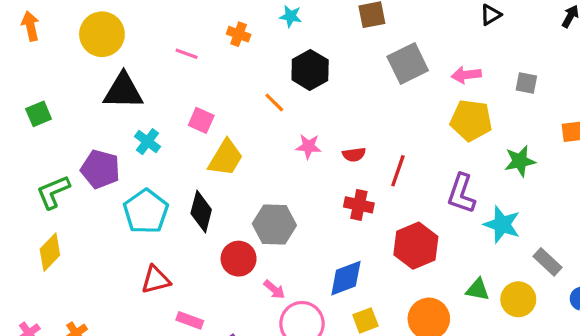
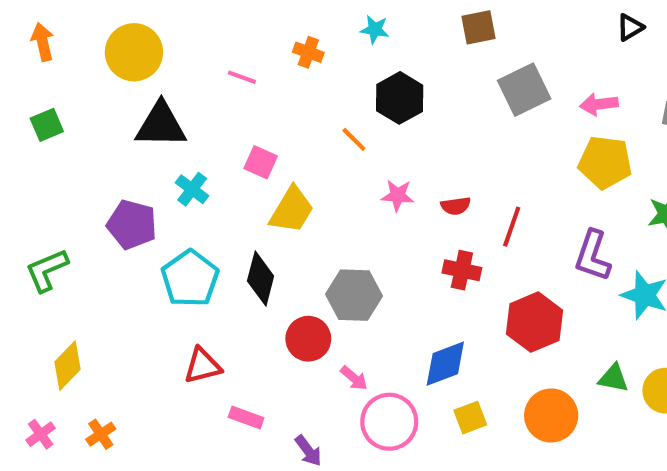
green square: (39, 114) -> (47, 125), moved
green L-shape: (53, 192) -> (47, 270), moved
yellow diamond: (50, 252) -> (68, 366), moved

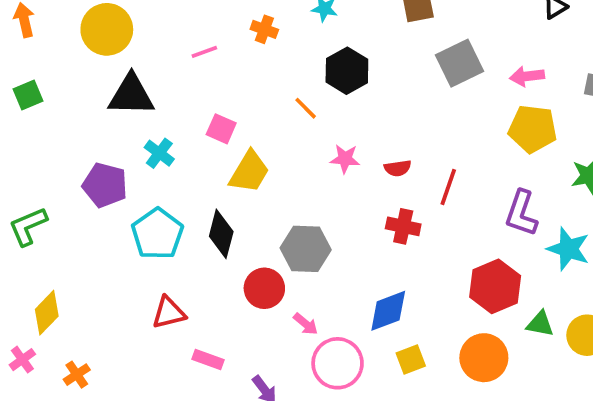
pink line: (242, 77) -> (204, 52), turned -40
red hexagon: (535, 322) -> (495, 286), moved
pink cross: (41, 434) -> (22, 360), moved

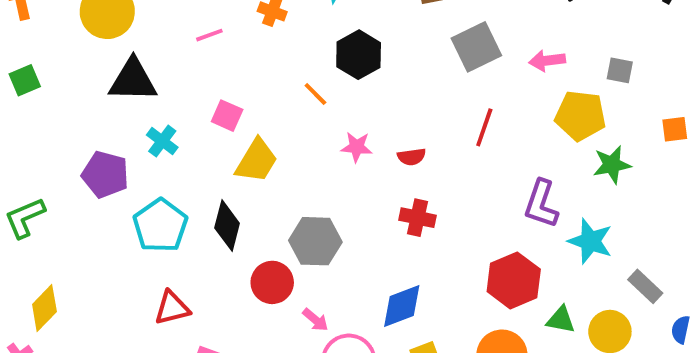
yellow pentagon: (533, 129) -> (580, 116), moved
red line: (448, 187) -> (484, 127), moved

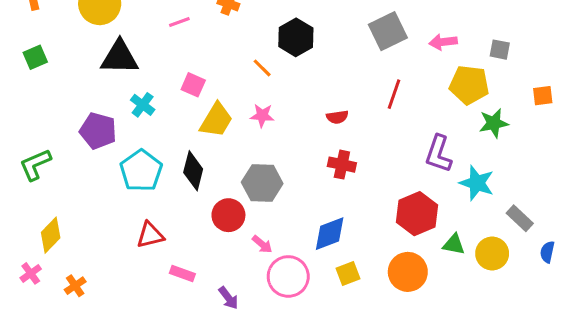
pink star: (357, 147) -> (262, 116), moved

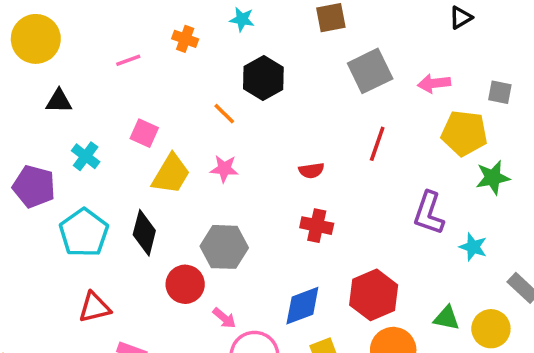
black triangle: (120, 57) -> (59, 101), size x0.6
cyan star: (477, 183) -> (473, 247), size x0.7
red hexagon: (417, 214) -> (374, 295), moved

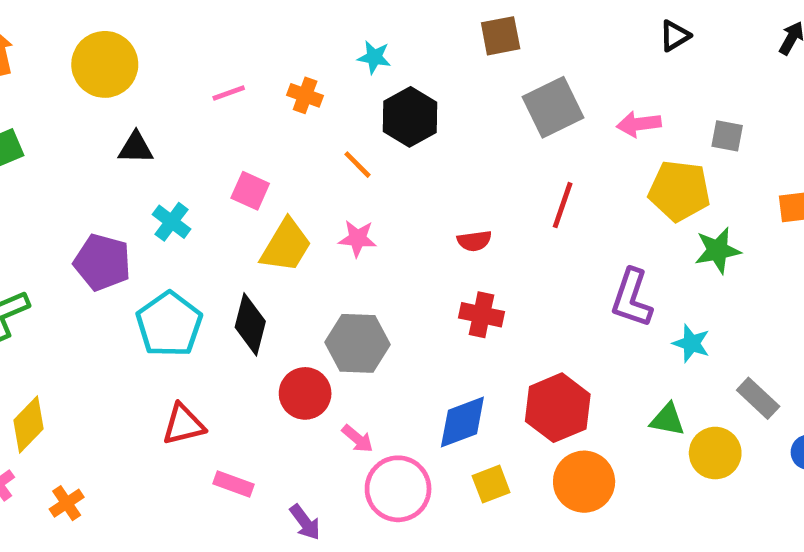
cyan star: (242, 19) -> (374, 57), moved
orange cross: (185, 39) -> (305, 95), moved
green triangle: (446, 318) -> (667, 420), moved

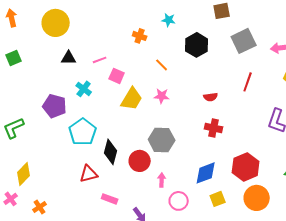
pink line: (229, 93) -> (100, 60), moved
black hexagon: (410, 117) -> (197, 45), moved
black diamond: (250, 324) -> (111, 152), moved
pink arrow: (358, 439) -> (162, 180), turned -128
pink circle: (398, 489) -> (179, 201), size x0.7

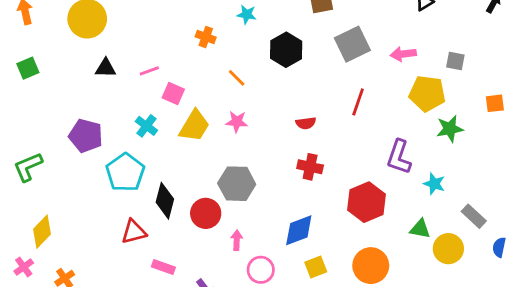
cyan cross: (84, 89) -> (146, 126), moved
red hexagon: (246, 167) -> (367, 202), moved

